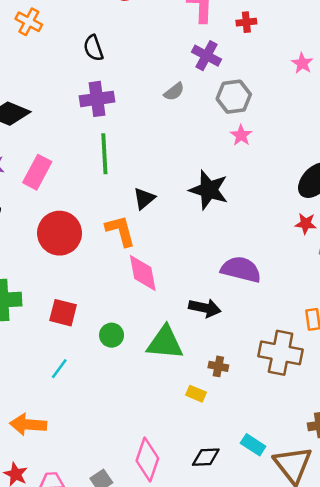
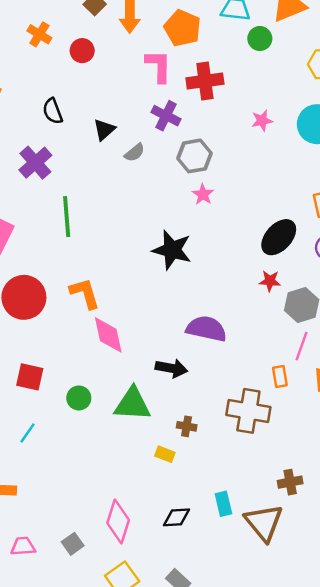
red cross: (246, 22) -> (205, 81), size x1.8
pink star: (302, 63) -> (262, 121), turned 30
purple cross: (97, 99) -> (35, 163), moved, turned -32
black triangle: (144, 198) -> (104, 130), moved
cyan rectangle: (253, 445) -> (223, 504), turned 45

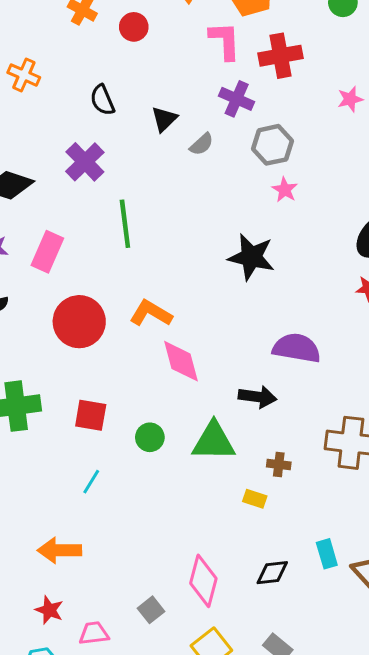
orange L-shape: (85, 293) -> (151, 313), turned -40
pink trapezoid: (23, 546) -> (94, 633), moved

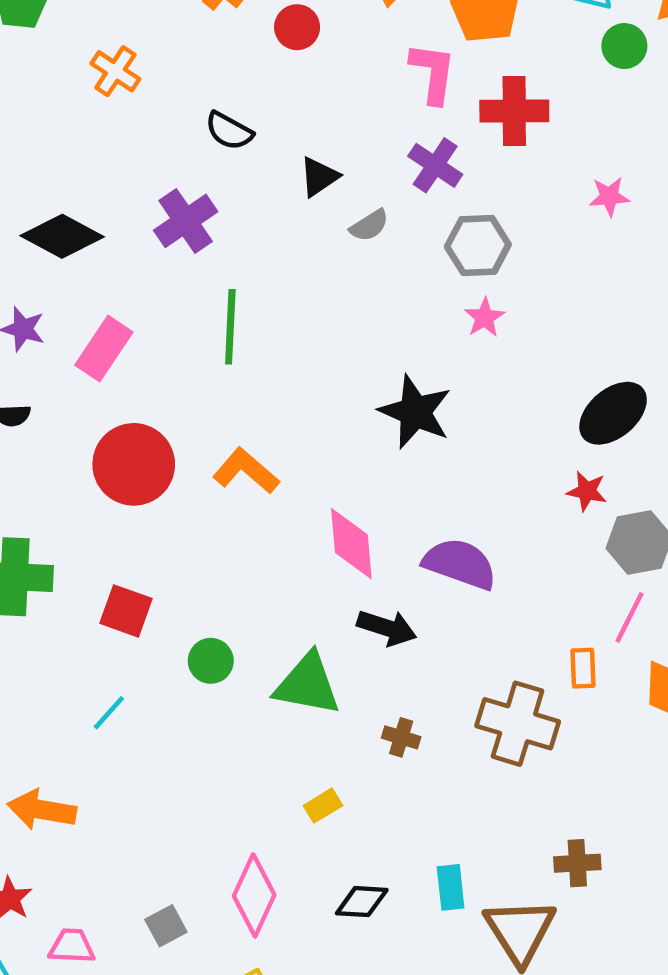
black semicircle: (102, 100) -> (229, 131), turned -48
pink diamond: (181, 361) -> (351, 544), moved
yellow rectangle: (255, 499) -> (323, 806), moved, turned -60

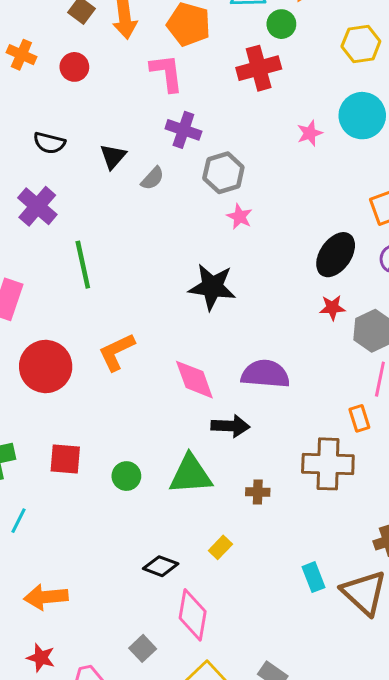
red cross: (514, 111) -> (259, 68), moved
pink star: (609, 196) -> (310, 133), moved
orange L-shape: (246, 471) -> (117, 352), turned -51
cyan line: (109, 713) -> (18, 521), moved
black diamond: (362, 902) -> (161, 566), moved, turned 32

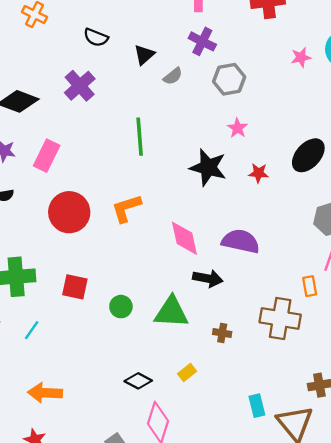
pink star: (240, 217) -> (237, 128), moved
green line: (83, 265) -> (140, 137), moved
red star: (332, 308) -> (259, 173), moved

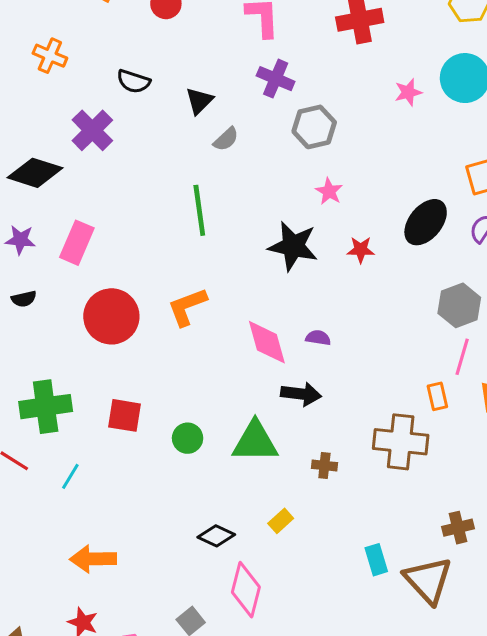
gray semicircle: (173, 76) -> (226, 139), moved
purple cross: (80, 86) -> (92, 130), moved
purple semicircle: (241, 241) -> (318, 338), moved, size x0.5

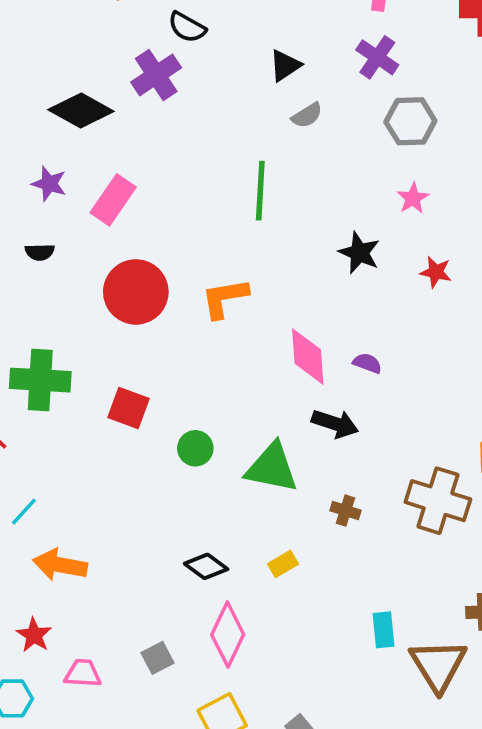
black semicircle: (133, 81) -> (187, 27), moved
black star: (293, 246) -> (359, 253), size x0.7
cyan line: (70, 476) -> (24, 512), moved

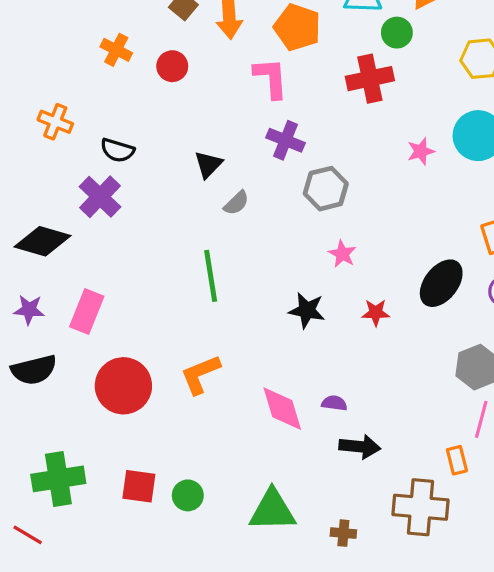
black semicircle: (40, 252) -> (34, 370), size x1.8
black arrow: (335, 424) -> (360, 447), moved
green circle: (195, 448) -> (188, 495), moved

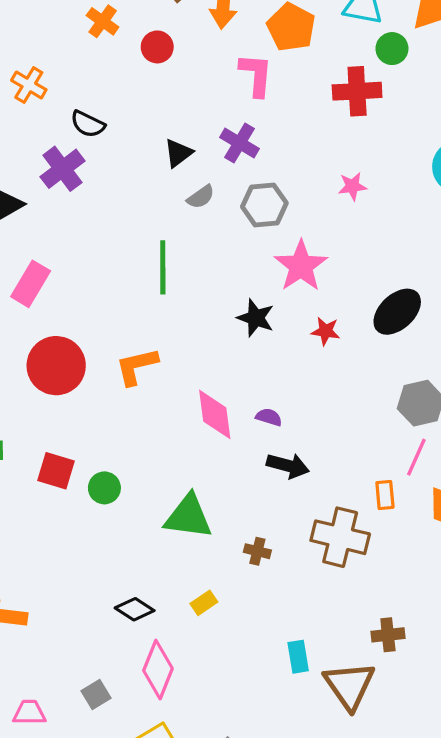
purple cross: (285, 140) -> (240, 143), moved
pink star: (421, 151) -> (352, 186), moved
gray hexagon: (326, 189) -> (264, 205), moved
pink star: (342, 254) -> (301, 266), size x1.8

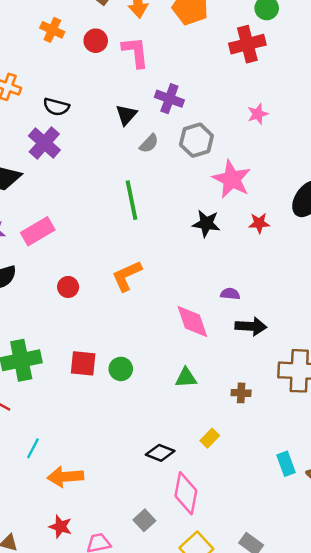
pink L-shape: (256, 75) -> (135, 52), moved
pink rectangle: (31, 284) -> (38, 231), turned 40
red circle: (56, 366) -> (68, 287), size x0.5
pink diamond: (215, 414) -> (192, 321), moved
green triangle: (188, 517) -> (186, 378), size x0.6

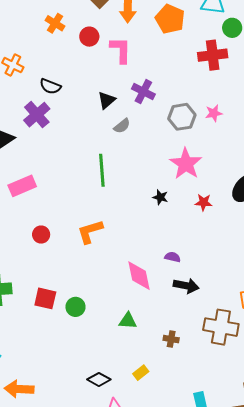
gray hexagon: (196, 140) -> (182, 117), moved
black star: (206, 224) -> (160, 197), size x0.7

